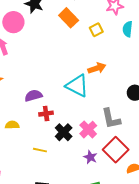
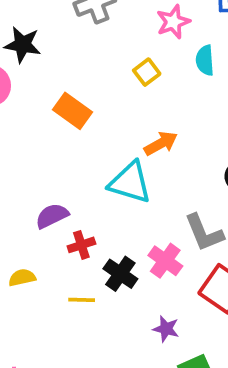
orange rectangle: (69, 18) -> (72, 111), moved
yellow line: (40, 150) -> (82, 300), moved
purple star: (90, 157) -> (166, 329), moved

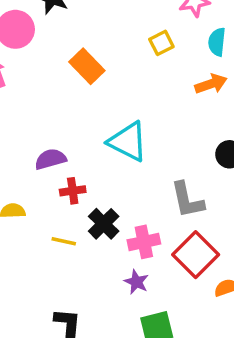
orange arrow: (161, 143) -> (211, 84), moved
pink cross: (165, 261) -> (144, 242), moved, turned 32

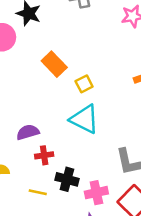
yellow square: (161, 43) -> (84, 84), moved
black cross: (104, 224) -> (67, 179), turned -30

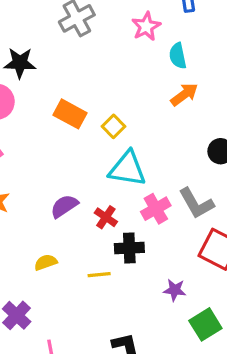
red cross: (44, 155) -> (106, 217), moved, turned -30
pink cross: (96, 193) -> (156, 209), moved

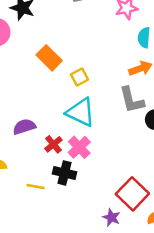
gray L-shape: (196, 203) -> (132, 100), moved
pink cross: (156, 209) -> (79, 147), moved, turned -30
purple star: (175, 290) -> (111, 217), moved

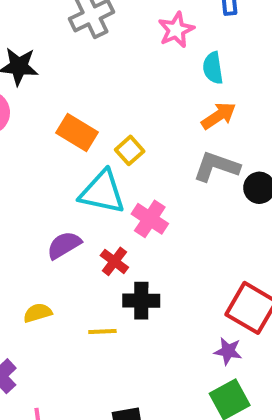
gray L-shape: (132, 100) -> (216, 167), turned 136
cyan triangle: (81, 112) -> (102, 192), moved
pink cross: (79, 147) -> (150, 219), moved

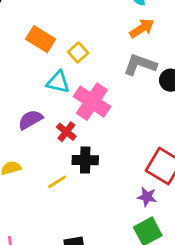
cyan triangle: (102, 192) -> (58, 82), size x0.7
pink cross: (150, 219) -> (92, 102), size x1.4
yellow line: (102, 332) -> (57, 182), turned -30

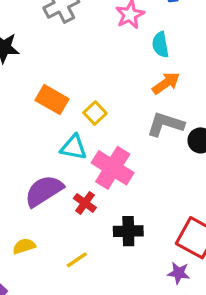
purple semicircle: (30, 120) -> (44, 191), size x1.4
black cross: (85, 160) -> (128, 231), moved

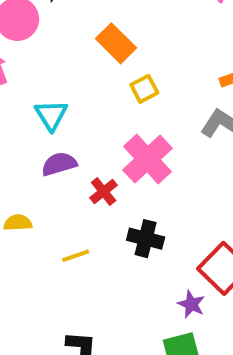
orange rectangle: (52, 100) -> (116, 43), moved
cyan triangle: (74, 147) -> (51, 115), moved, turned 32
purple semicircle: (44, 191) -> (59, 164), size x0.7

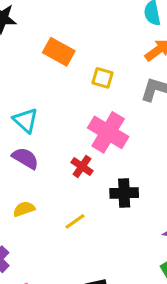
yellow square: (144, 89) -> (103, 78), moved, turned -30
purple semicircle: (59, 164) -> (25, 158), moved, turned 64

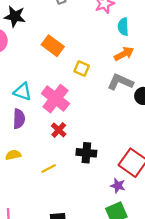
cyan triangle: (26, 120) -> (23, 92), turned -30
pink cross: (108, 132) -> (55, 99), moved
purple semicircle: (25, 158) -> (19, 119), turned 54

